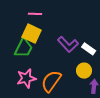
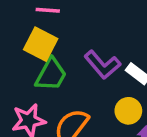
green trapezoid: (23, 48) -> (51, 75), moved

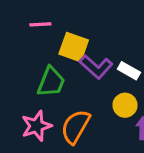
yellow square: (41, 44) -> (74, 47), moved

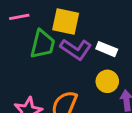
yellow square: (74, 47) -> (66, 21), moved
green trapezoid: (51, 82) -> (43, 44), moved

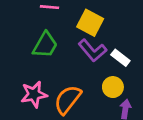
green trapezoid: (43, 44) -> (45, 45), moved

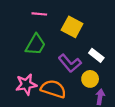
purple L-shape: (92, 50) -> (70, 63), moved
orange semicircle: (68, 100) -> (53, 89), turned 70

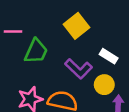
pink line: (39, 14) -> (13, 31), moved
yellow square: (72, 27) -> (77, 26), turned 30

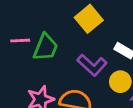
pink line: (13, 31) -> (20, 41), moved

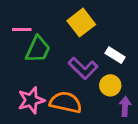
pink line: (20, 41) -> (22, 30), moved

